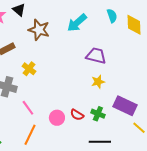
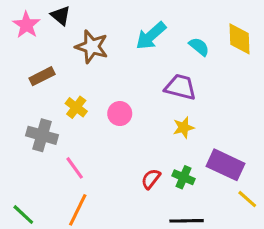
cyan semicircle: (112, 16) -> (199, 47), moved, turned -32
red semicircle: (77, 115) -> (151, 179), turned 96
pink circle: (57, 118) -> (120, 114), moved

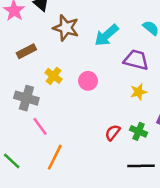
cyan arrow: (151, 36) -> (106, 35), moved
pink line: (75, 168) -> (40, 126), moved

